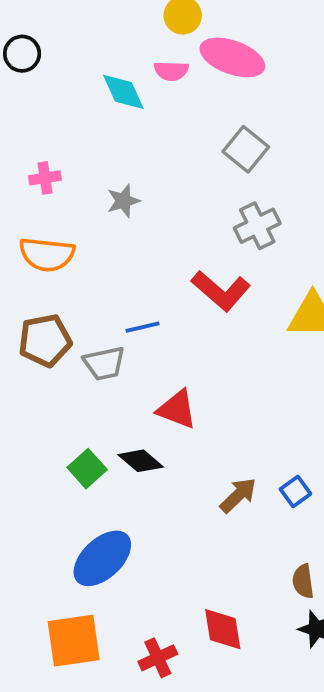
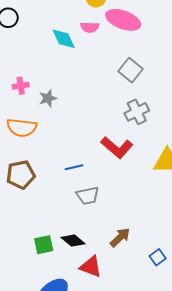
gray star: (123, 201) -> (48, 98), moved
gray trapezoid: (104, 363) -> (88, 196), moved
red triangle: (177, 409) -> (91, 267), moved
green square: (87, 469) -> (44, 245), turned 30
brown arrow: (238, 495) -> (120, 237), moved

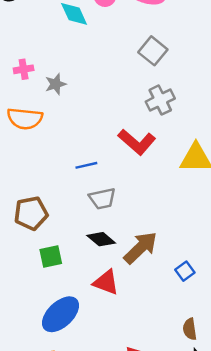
brown pentagon: (21, 175) -> (31, 213), moved
brown arrow: (120, 237) -> (141, 248), size x1.4
black diamond: (73, 241) -> (101, 239), moved

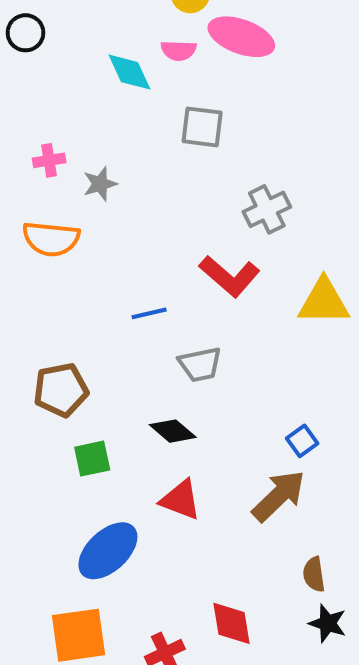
gray square: (153, 51) -> (202, 127), moved, turned -32
gray trapezoid: (102, 199) -> (200, 364), moved
brown arrow: (141, 248) -> (279, 496), moved
blue square: (185, 271) -> (302, 441), moved

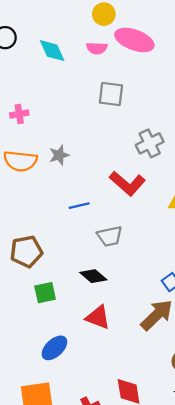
cyan diamond: (129, 72) -> (52, 51), moved
gray star: (100, 184) -> (59, 155), moved
blue ellipse: (108, 551) -> (54, 348), size x0.7

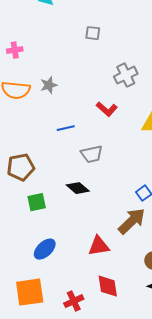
gray square: (111, 94) -> (93, 33), size x0.7
red L-shape: (127, 183) -> (107, 109), size x0.7
red triangle: (98, 317) -> (99, 246), moved, turned -30

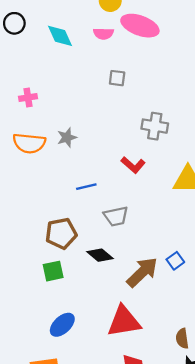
gray cross: (126, 75) -> (155, 126), turned 35
brown pentagon: (21, 167) -> (61, 233), moved
brown arrow: (132, 221) -> (142, 272), moved
red triangle: (99, 246) -> (124, 321), size x1.4

